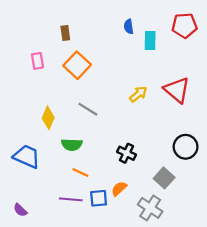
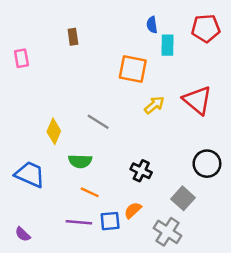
blue semicircle: (129, 27) -> (152, 25), moved
pink rectangle: (37, 61) -> (21, 58), moved
orange square: (77, 65) -> (133, 69), moved, turned -32

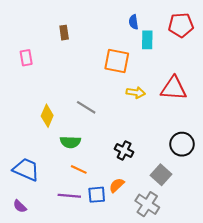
pink rectangle: (21, 58) -> (26, 58), moved
red triangle: (197, 100) -> (174, 88), turned -36
yellow arrow: (154, 105) -> (136, 93), turned 48
blue trapezoid: (30, 174) -> (26, 169), moved

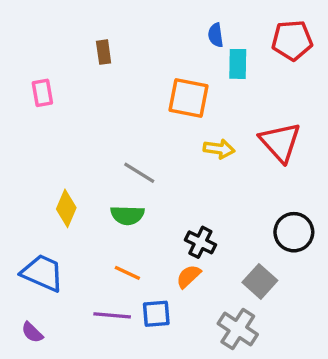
red triangle: (174, 88) -> (280, 142), turned 44
yellow diamond: (47, 116) -> (66, 208), moved
green semicircle: (70, 142) -> (127, 215), moved
orange semicircle: (117, 185) -> (189, 276), moved

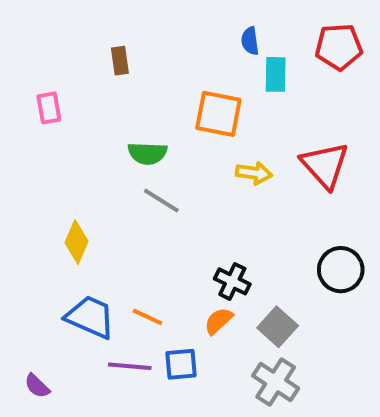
green semicircle: (127, 215) -> (147, 153), moved
blue trapezoid: (42, 273) -> (90, 317), moved
gray square: (260, 281) -> (278, 327), moved

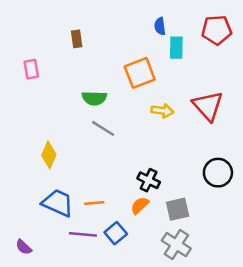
orange square: (218, 114) -> (140, 73), turned -32
orange line: (147, 317) -> (94, 203), turned -30
gray square: (278, 327) -> (178, 209), turned 35
blue square: (181, 364) -> (116, 233), turned -35

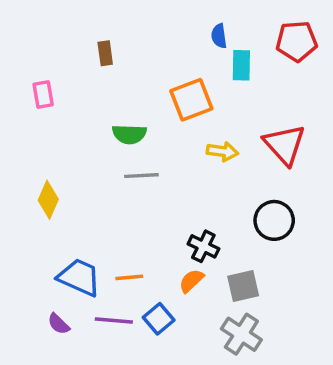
gray line: (103, 128) -> (141, 176), turned -35
yellow diamond: (49, 155) -> (48, 200), moved
black circle: (218, 173) -> (274, 220), moved
purple semicircle: (24, 247) -> (59, 324), moved

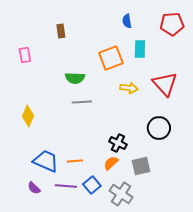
cyan rectangle: (241, 65) -> (140, 49), moved
gray cross: (241, 334) -> (121, 194), moved

